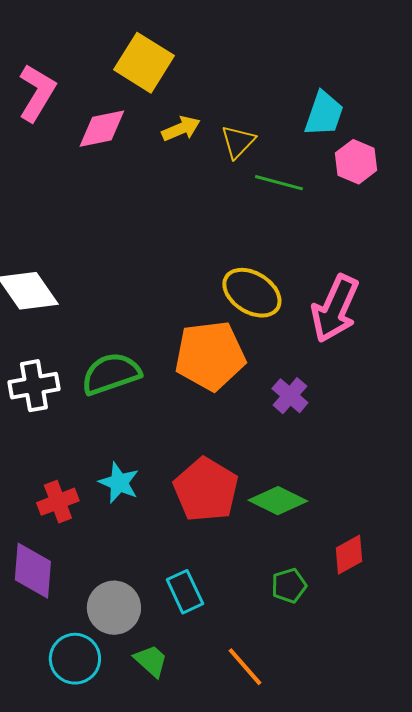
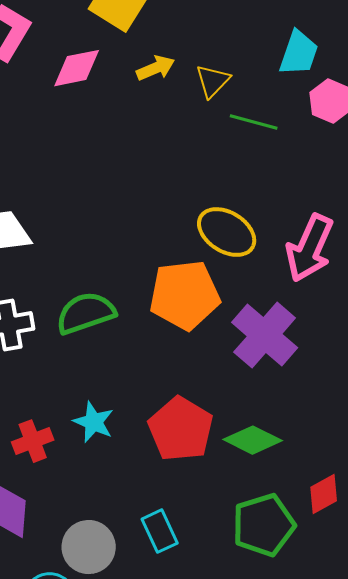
purple cross: (290, 396) -> (265, 335), size x1.8
green pentagon: (289, 586) -> (264, 525), size x1.8

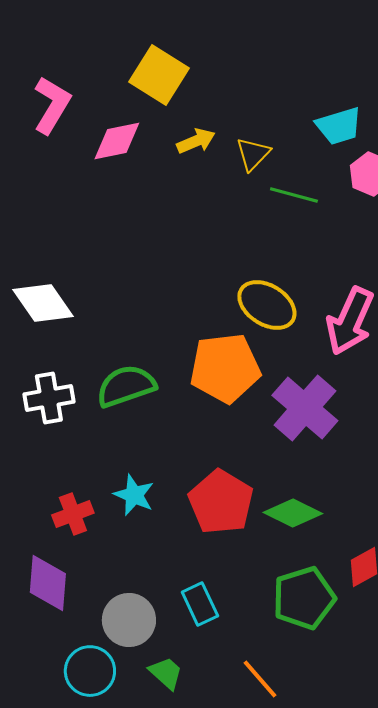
cyan trapezoid: (299, 53) -> (339, 126), turned 54

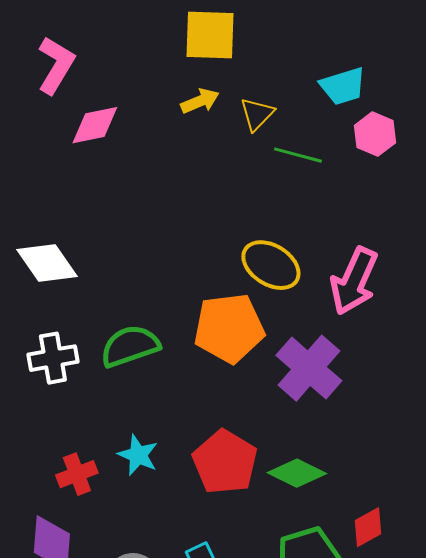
yellow square: (159, 75) -> (210, 35), moved, turned -30
pink diamond: (117, 141) -> (95, 125), moved

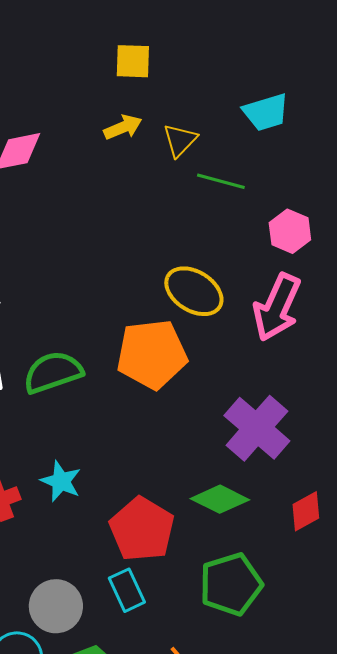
yellow square: (210, 35) -> (133, 61), size x0.7
pink hexagon: (375, 134) -> (290, 231), moved
purple cross: (309, 368) -> (257, 428), moved
red pentagon: (225, 462) -> (142, 529), moved
red diamond: (368, 527) -> (306, 511), moved

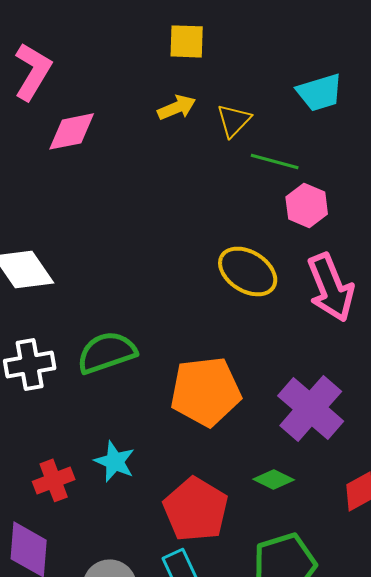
pink hexagon: (290, 231) -> (307, 205), moved
pink arrow: (277, 307) -> (331, 287), turned -46
orange pentagon: (152, 354) -> (206, 391), moved
green diamond: (220, 499) -> (274, 479), size x0.7

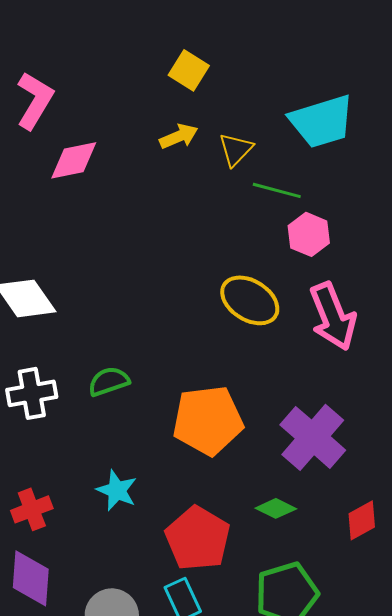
yellow square: (187, 41) -> (189, 70), turned 30
cyan trapezoid: (320, 92) -> (322, 121), size x1.4
green semicircle: (107, 352) -> (109, 381), size x0.7
red cross: (54, 480) -> (32, 509), moved

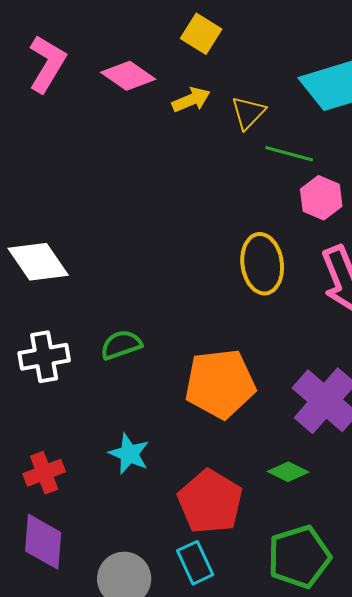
pink diamond: (74, 160) -> (128, 76), moved, turned 46
yellow ellipse: (250, 300) -> (262, 264), turned 50

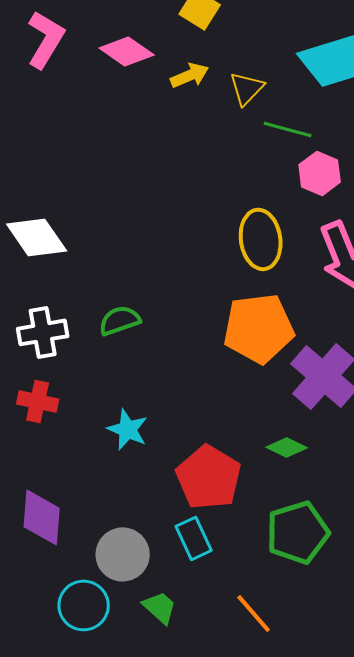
orange pentagon: (220, 384) -> (259, 328), moved
red cross: (44, 473) -> (38, 401), moved, turned 33

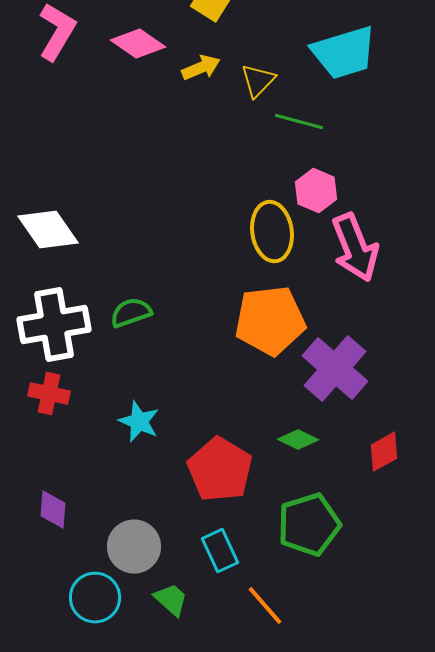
pink hexagon: (320, 173) -> (316, 191), moved
white cross: (43, 332) -> (54, 325), size x1.4
purple diamond: (42, 517) -> (53, 510), size x0.7
cyan rectangle: (194, 538) -> (220, 551), moved

